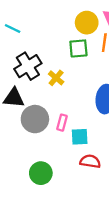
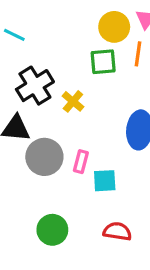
red semicircle: (90, 161) -> (117, 231), moved

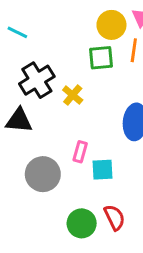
gray circle: (44, 157) -> (43, 174), moved
green circle: (52, 230) -> (82, 223), moved
red semicircle: (117, 231) -> (114, 217), turned 55

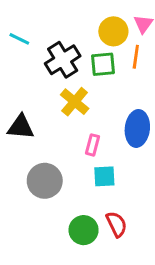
black cross: (37, 80) -> (63, 60), moved
yellow cross: (73, 95) -> (75, 102), size x1.4
pink rectangle: (80, 152) -> (93, 145), moved

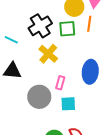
cyan line: (19, 39) -> (11, 40), moved
gray circle: (45, 181) -> (39, 97), moved

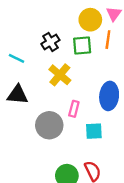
black cross: (40, 26) -> (50, 42), size x0.7
cyan square: (68, 104) -> (94, 131), moved

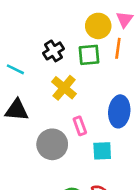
pink rectangle: (74, 109) -> (80, 126), turned -35

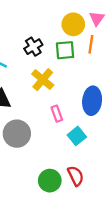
gray circle: (52, 144) -> (17, 134), moved
cyan square: (102, 151) -> (77, 136), turned -36

